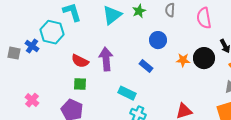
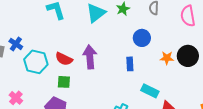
cyan hexagon: (52, 32) -> (36, 62), moved
blue rectangle: (146, 66) -> (130, 64), turned 48
cyan rectangle: (127, 93) -> (150, 91), moved

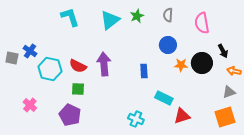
blue circle: (142, 38) -> (168, 45), moved

